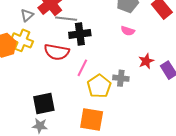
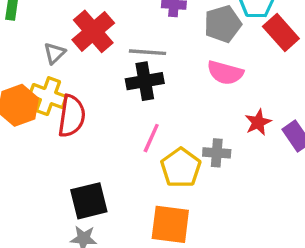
gray line: (66, 19) -> (147, 52), moved
pink semicircle: (128, 31) -> (225, 73), size x1.5
red semicircle: (57, 52) -> (72, 116), moved, turned -90

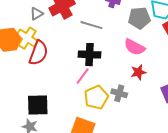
black cross: (145, 81) -> (89, 55), moved
red star: (258, 122) -> (138, 72), moved

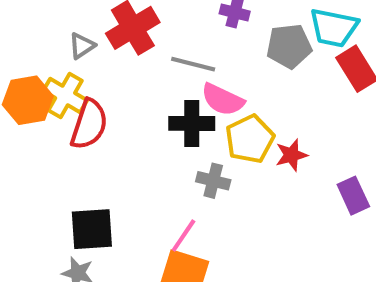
pink semicircle: (135, 47) -> (223, 100), moved
pink line: (83, 76) -> (184, 235), moved
gray cross: (119, 93) -> (213, 181), moved
yellow pentagon: (96, 97) -> (250, 139), moved

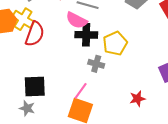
pink semicircle: (223, 100) -> (77, 20), moved
red star: (291, 155) -> (137, 99), moved

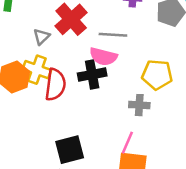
black cross: (86, 35) -> (92, 75), moved
yellow pentagon: (115, 43) -> (157, 75), turned -30

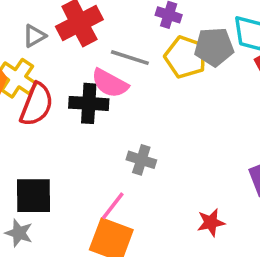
yellow pentagon: (157, 75) -> (186, 57), moved

